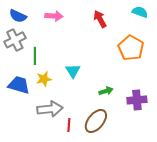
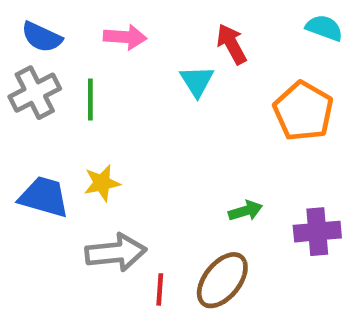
green line: (35, 56) -> (90, 100), moved
cyan triangle: (73, 71) -> (197, 81), moved

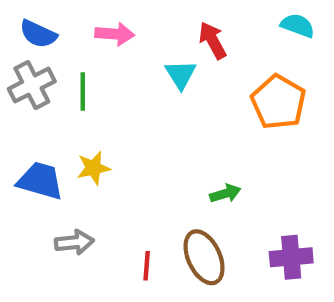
purple cross: (317, 232) -> (291, 257), moved
gray arrow: (116, 252) -> (74, 242), moved, size x0.7
brown ellipse: (222, 280) -> (204, 257), turned -64

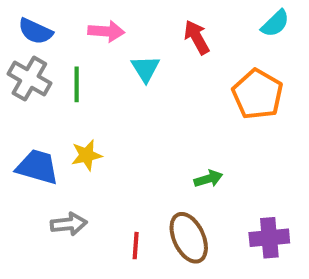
cyan semicircle: (298, 25) -> (275, 23), turned 116
cyan triangle: (181, 74) -> (145, 69), moved
gray cross: (32, 85) -> (29, 78), turned -33

